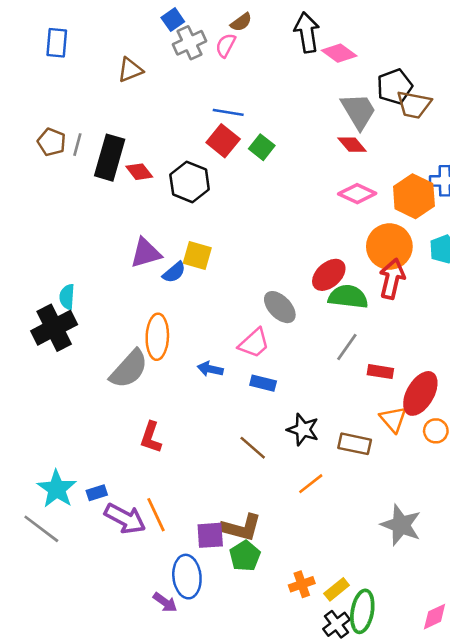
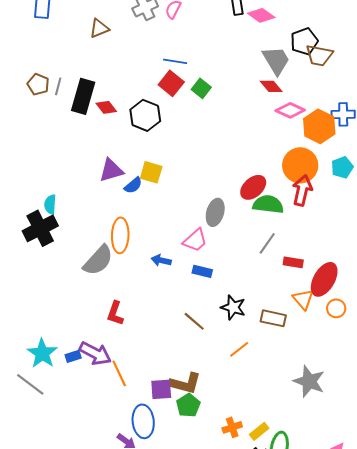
pink diamond: (357, 194) -> (290, 110), moved
gray ellipse: (280, 307) -> (215, 212), turned 60
purple arrow: (125, 519) -> (95, 353), moved

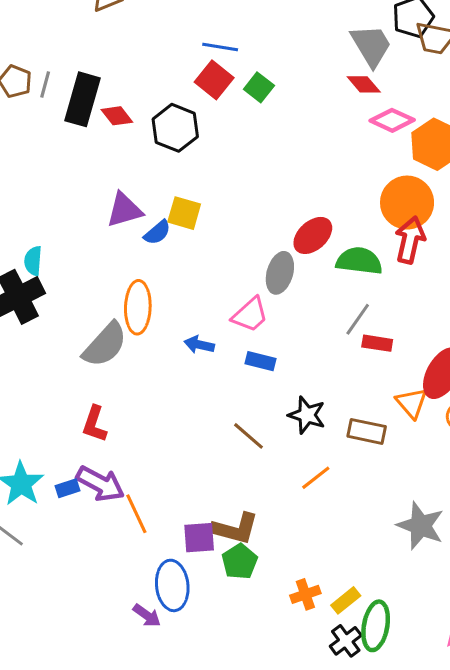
red ellipse: (253, 187) -> (313, 235), moved
red rectangle: (293, 262) -> (377, 343), moved
red L-shape: (115, 313) -> (94, 424), moved

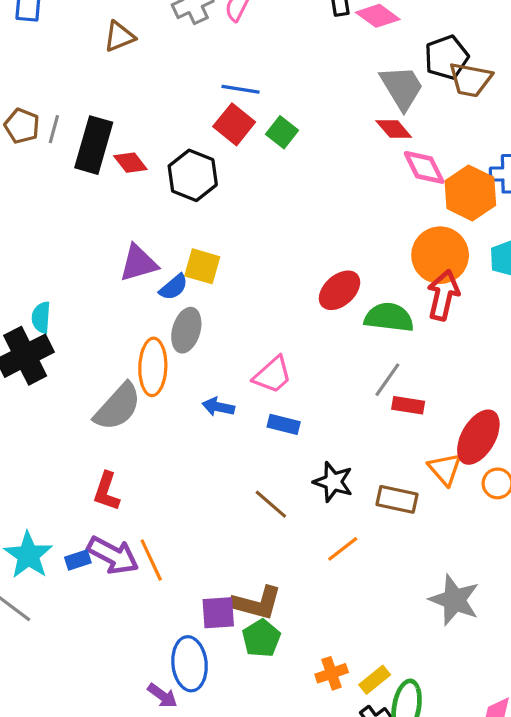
pink diamond: (392, 120) -> (424, 167), turned 39
gray ellipse: (280, 273) -> (186, 330), moved
orange line: (136, 514) -> (151, 560), moved

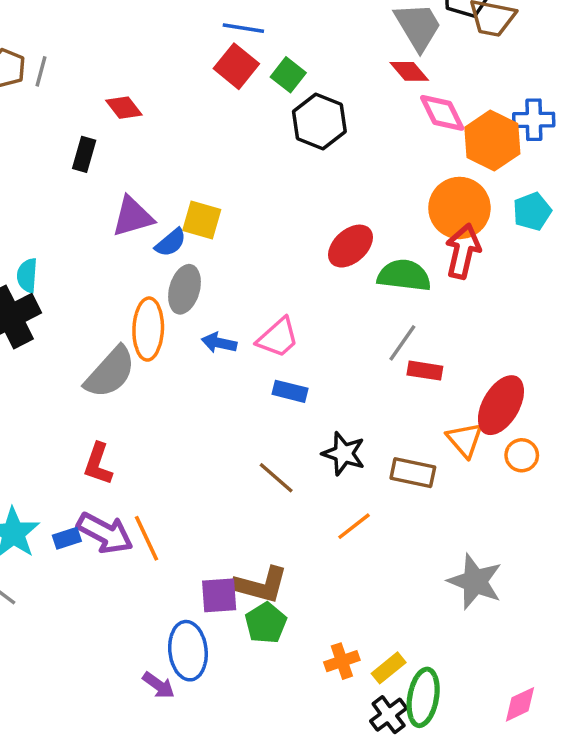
black rectangle: (94, 145) -> (84, 154), moved, size x0.6
black hexagon: (193, 175) -> (319, 122), moved
blue arrow: (218, 407) -> (219, 343), moved

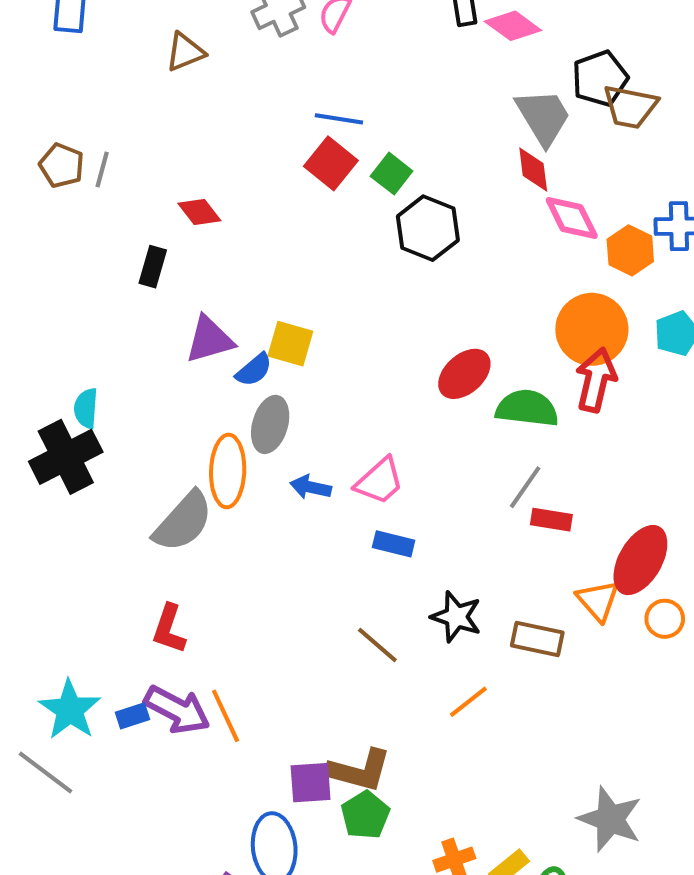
red diamond: (409, 71) -> (533, 169), turned 33
orange hexagon: (492, 141) -> (630, 250), size x0.7
gray star: (475, 582) -> (610, 819), moved

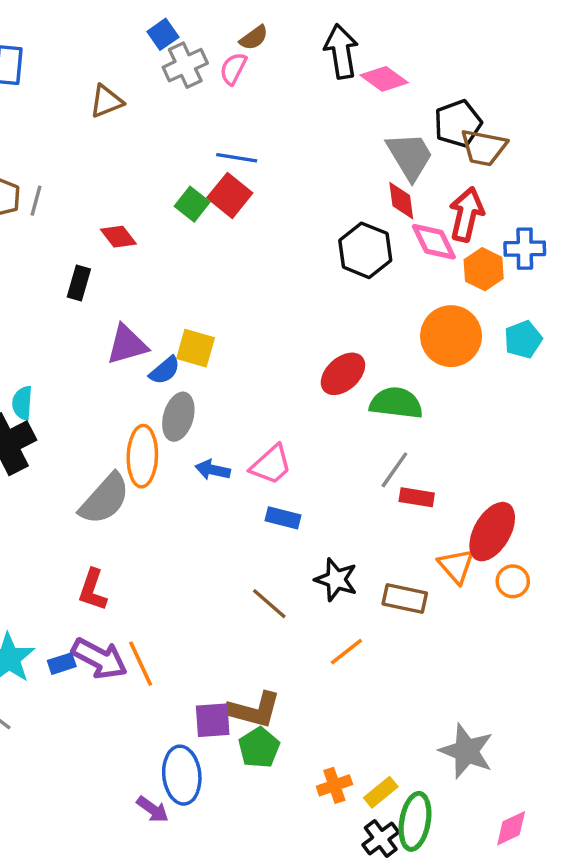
green square: (392, 174) -> (192, 204), moved
black hexagon: (428, 228) -> (365, 250), moved
red arrow: (596, 380) -> (466, 214), moved

